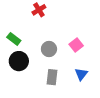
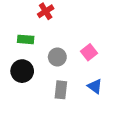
green rectangle: (14, 39) -> (26, 39), moved, turned -32
blue triangle: (81, 74) -> (95, 86), turned -32

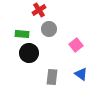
gray circle: (57, 57) -> (49, 29), moved
black circle: (22, 71) -> (29, 53), moved

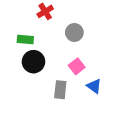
gray circle: (49, 29) -> (74, 32), moved
pink square: (76, 45) -> (77, 66), moved

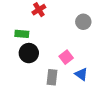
gray circle: (74, 32) -> (83, 22), moved

